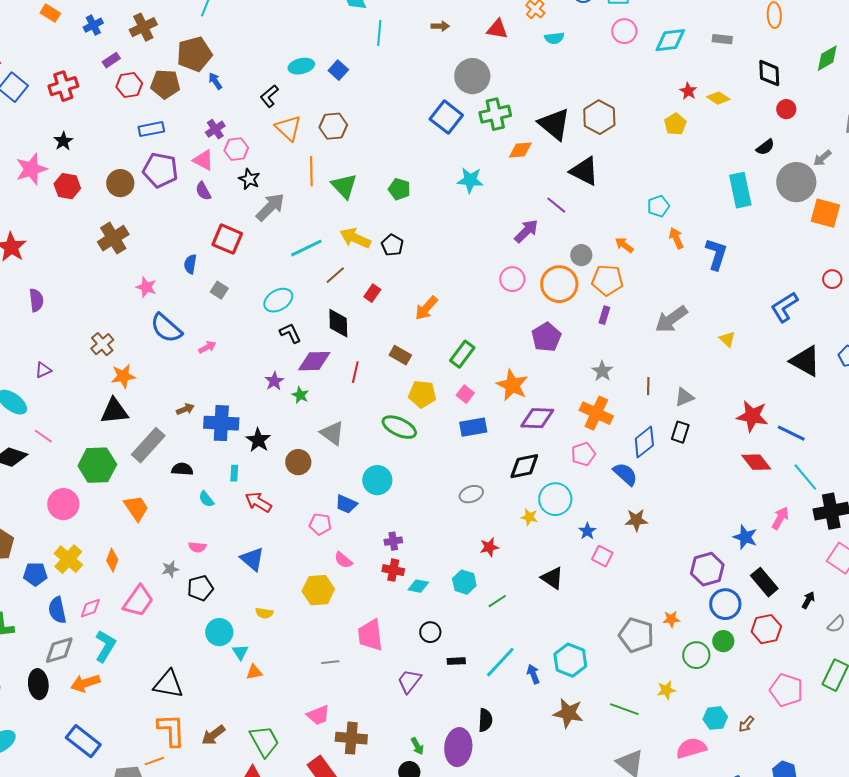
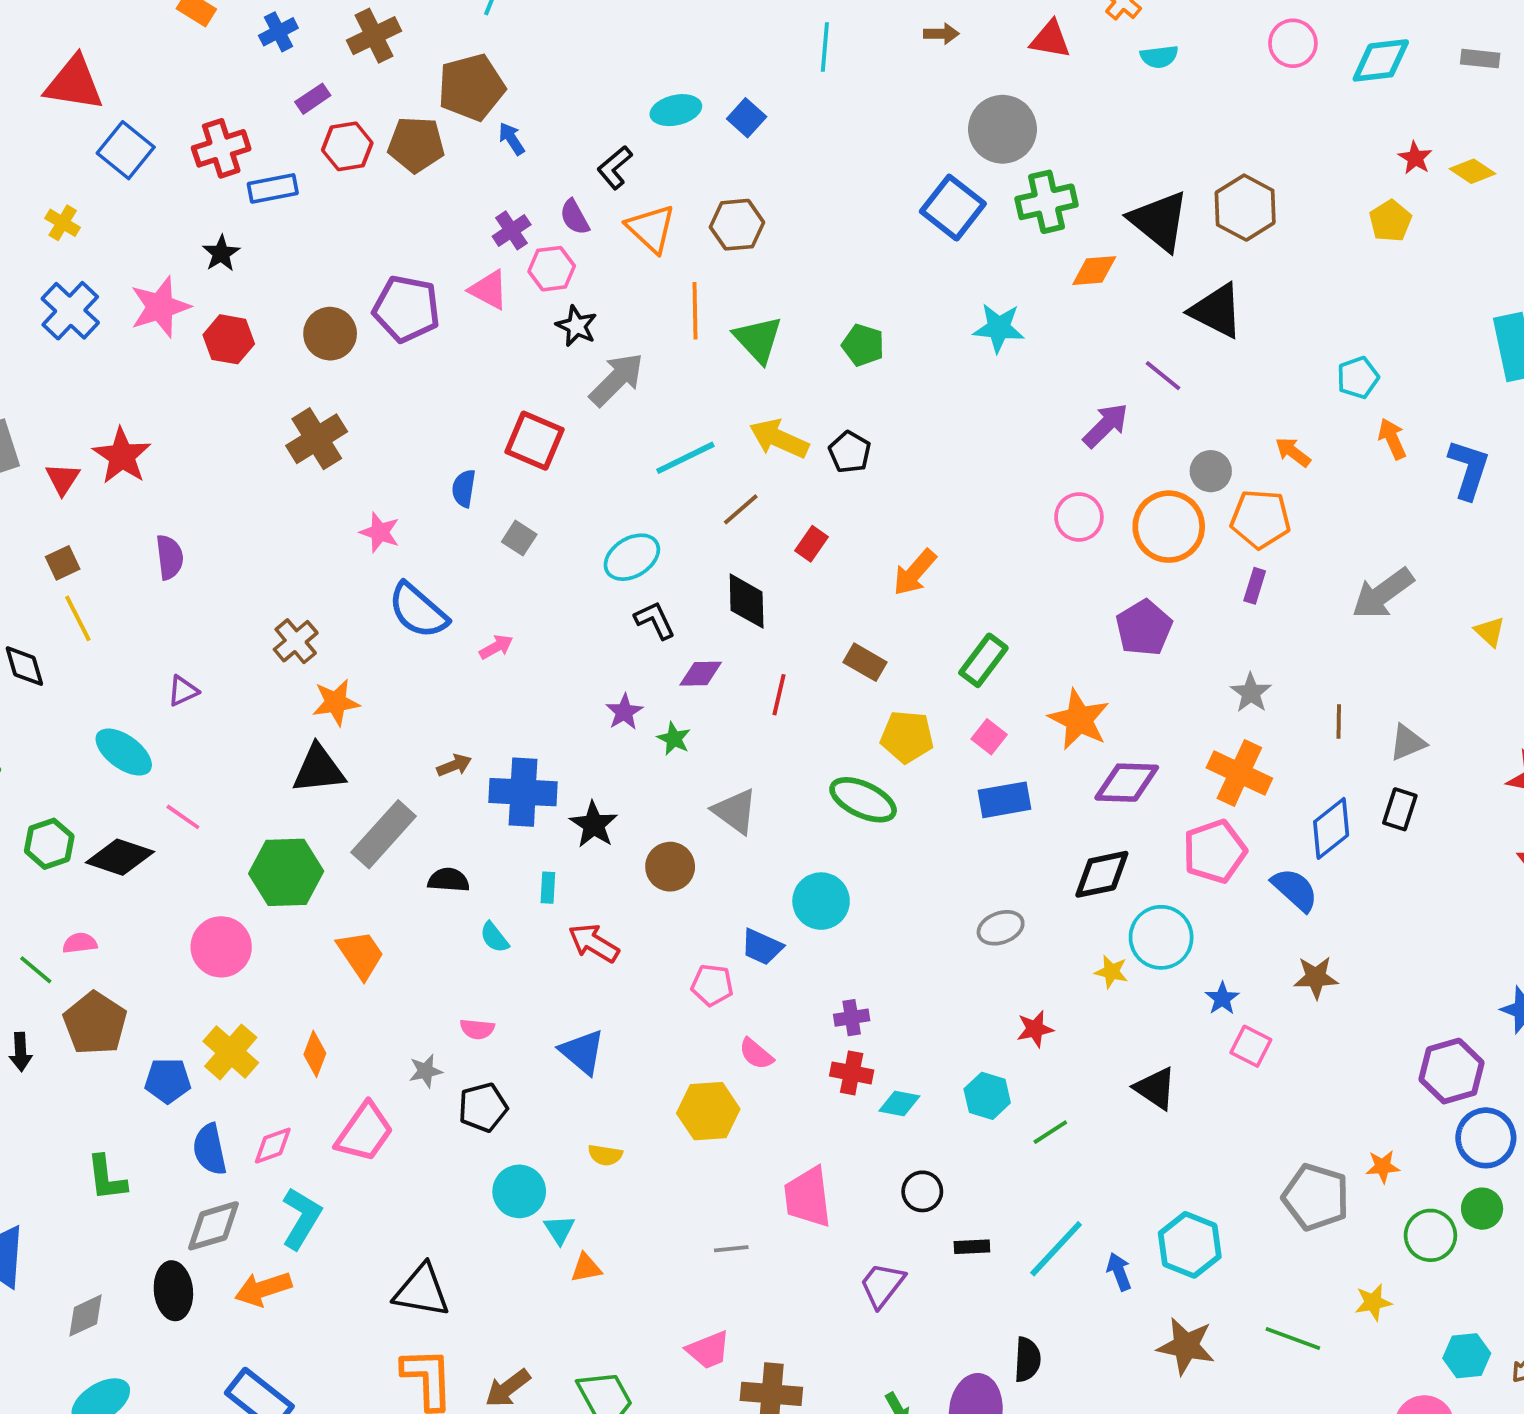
blue rectangle: (151, 129) -> (273, 188), moved
purple semicircle: (203, 191) -> (575, 217), moved
purple diamond: (314, 361) -> (701, 674), size x0.7
pink pentagon: (583, 454) -> (1215, 851), size x1.4

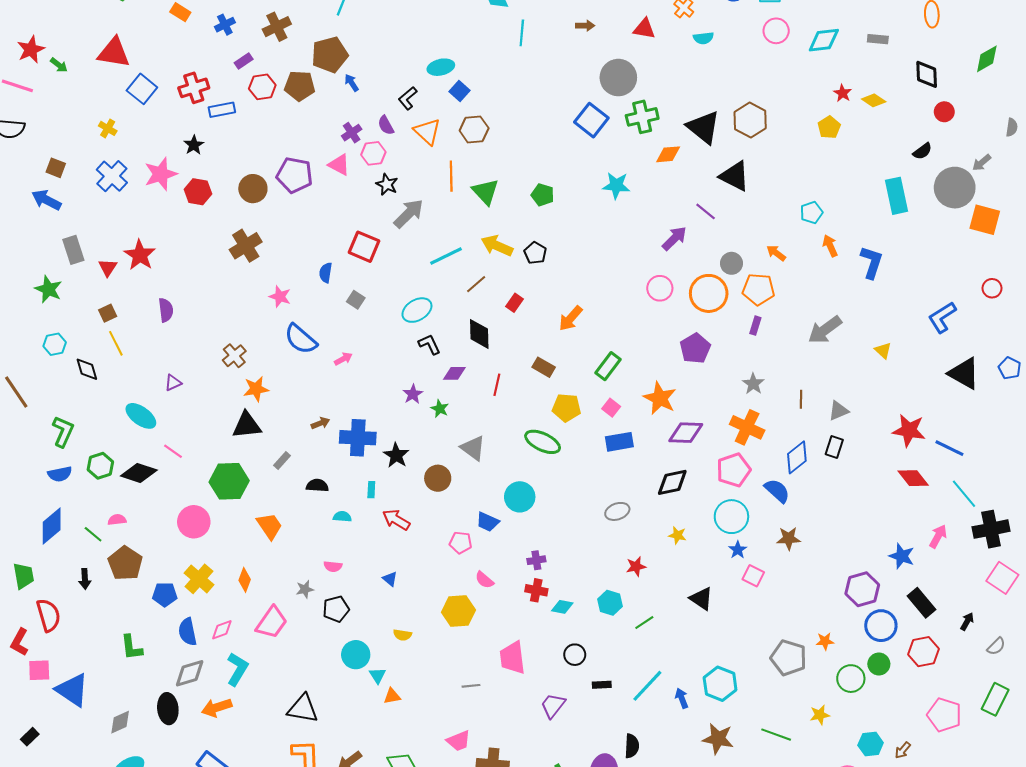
blue square: (747, 118) -> (460, 91), moved
gray rectangle: (384, 834) -> (282, 461), size x0.5
cyan semicircle: (494, 937) -> (342, 517), turned 132
cyan circle: (1161, 937) -> (731, 517), moved
blue triangle: (582, 1052) -> (390, 579), size x0.6

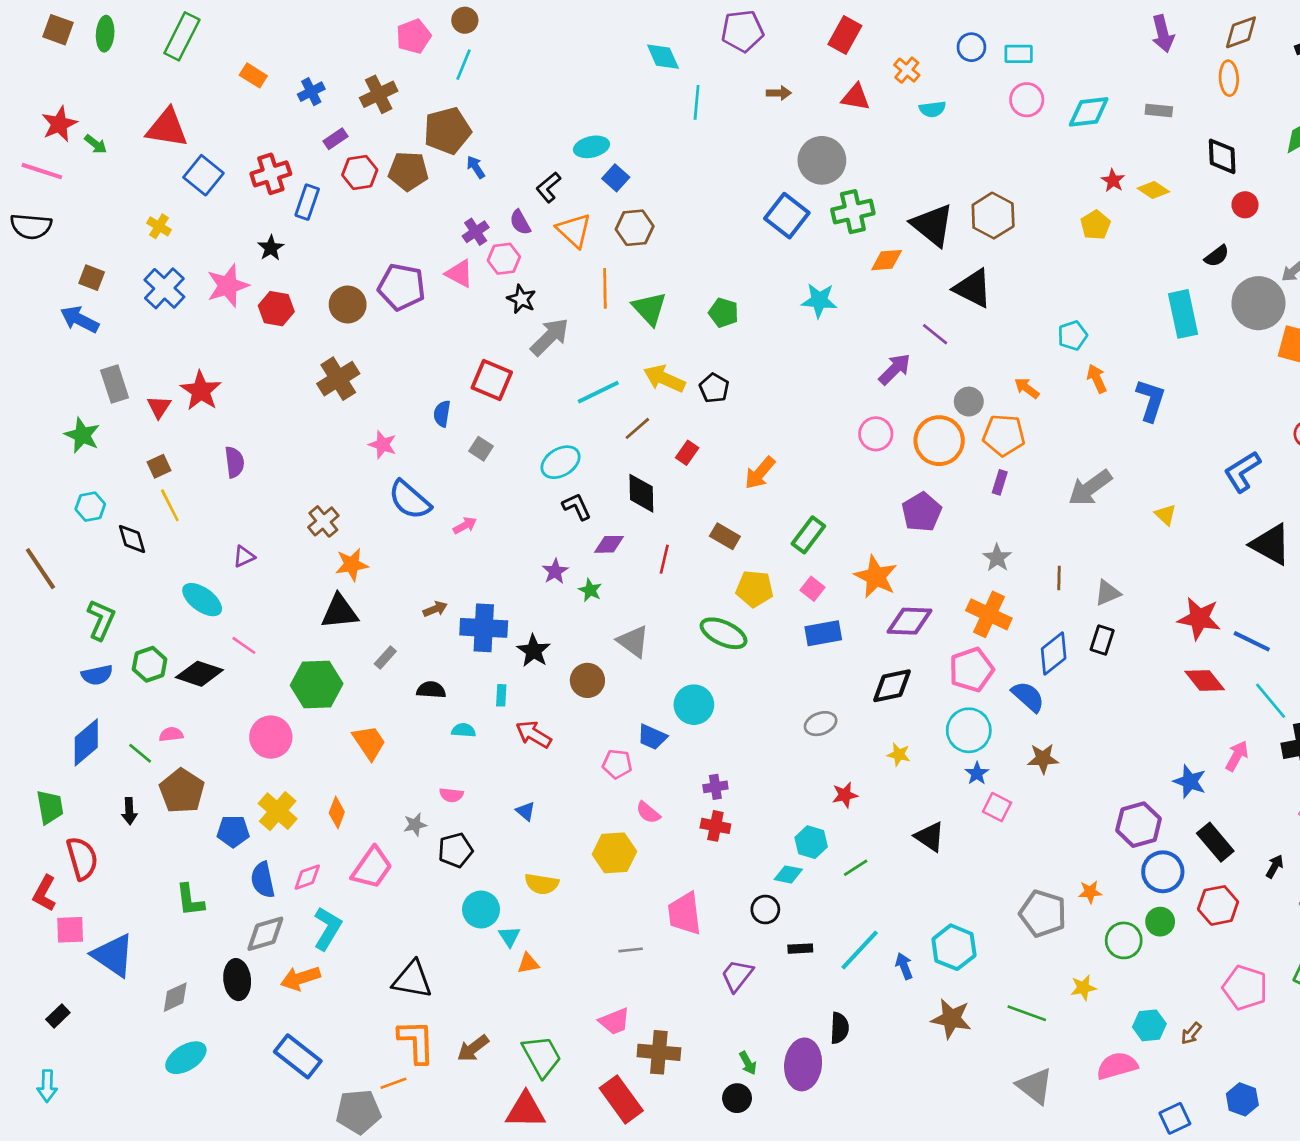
blue rectangle: (222, 110) -> (307, 202), turned -60
cyan diamond: (562, 607) -> (788, 874), moved
yellow semicircle: (402, 635) -> (542, 884), size x1.4

